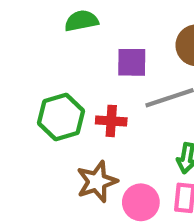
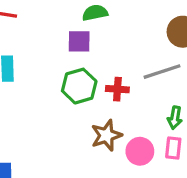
purple square: (132, 62) -> (79, 41), moved

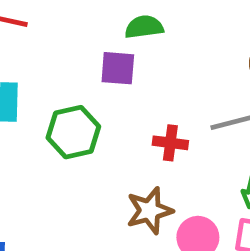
green hexagon: (79, 86) -> (73, 132), moved

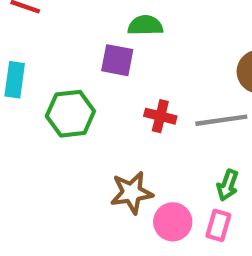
red cross: (170, 143) -> (160, 116), moved

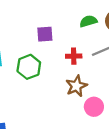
green semicircle: (145, 25) -> (88, 21), moved
brown star: (132, 193) -> (76, 86), moved

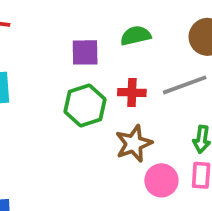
green semicircle: (88, 21) -> (136, 36), moved
green hexagon: (29, 67) -> (85, 105), moved

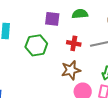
green hexagon: (85, 105) -> (36, 45), moved

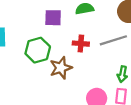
brown star: (71, 70) -> (61, 68), moved

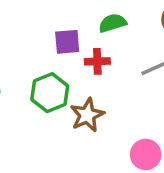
red cross: (81, 44) -> (97, 61), moved

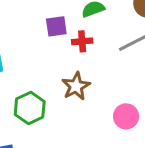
green hexagon: (50, 93) -> (30, 108), moved

